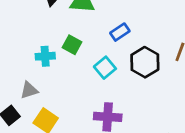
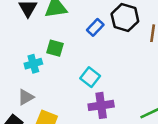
black hexagon: (145, 62) -> (125, 18), moved
cyan square: (105, 68) -> (90, 77), moved

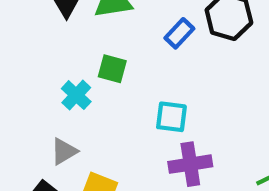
cyan cross: (33, 64) -> (76, 95), turned -30
cyan square: (90, 77) -> (171, 117), turned -30

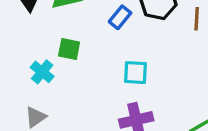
cyan square: (171, 117) -> (135, 73), moved

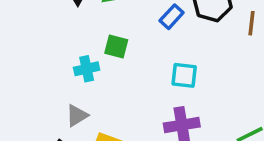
cyan cross: (42, 72) -> (87, 69), turned 35

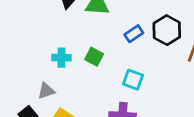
green square: (116, 47) -> (94, 57), moved

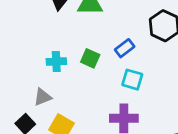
blue rectangle: (134, 34) -> (125, 48), moved

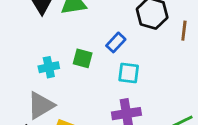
gray triangle: (43, 97) -> (41, 105), size x1.5

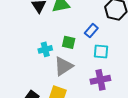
gray triangle: (41, 105) -> (63, 66), moved

